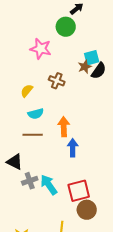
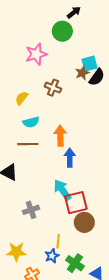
pink star: (41, 49) -> (36, 54), turned -30
gray cross: (30, 181) -> (31, 210), moved
cyan arrow: (49, 185) -> (62, 190), moved

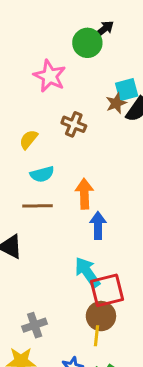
black arrow: (74, 12) -> (104, 29), moved
pink star: (36, 54) -> (50, 76), turned -30
gray cross: (31, 210) -> (35, 325), moved
brown circle: (84, 222) -> (101, 316), moved
yellow line: (58, 241) -> (96, 336), moved

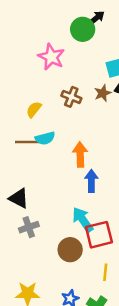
brown star: (116, 103) -> (103, 93), moved
brown line: (38, 206) -> (28, 142), moved
brown circle: (101, 316) -> (70, 250), moved
gray cross: (35, 325) -> (29, 227), moved
yellow line: (96, 336) -> (105, 272), moved

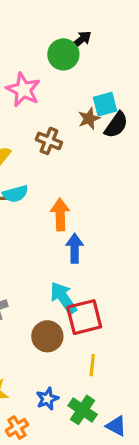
brown star: (103, 93) -> (89, 119), moved

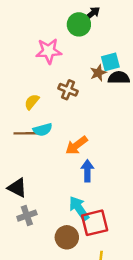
pink star: (23, 90) -> (49, 51), turned -30
black semicircle: (116, 125) -> (119, 78), turned -125
orange arrow: (60, 215) -> (76, 145), turned -125

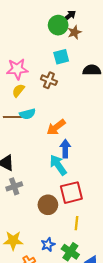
pink star: (49, 51) -> (17, 69), moved
cyan square: (110, 62) -> (61, 57), moved
brown star: (98, 73) -> (74, 32), moved
cyan arrow: (79, 208) -> (58, 165), moved

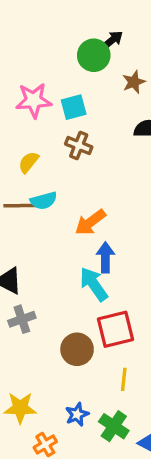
brown star: (74, 32) -> (134, 82), moved
cyan square: (61, 57) -> (74, 107), moved
pink star: (17, 69) -> (34, 100), moved

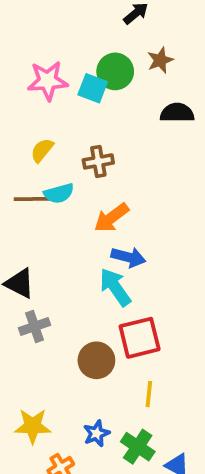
green circle: (94, 55) -> (115, 71), moved
cyan square: (74, 107) -> (93, 88), turned 36
brown cross: (79, 145) -> (98, 161), moved, turned -32
blue arrow: (105, 257) -> (128, 257), turned 104

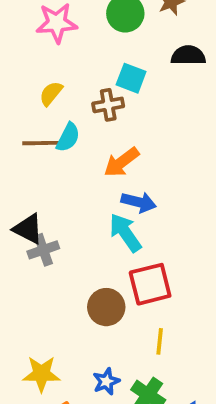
cyan square: (93, 88) -> (131, 78), moved
cyan semicircle: (59, 193) -> (68, 137), turned -48
gray cross: (35, 327) -> (43, 250), moved

